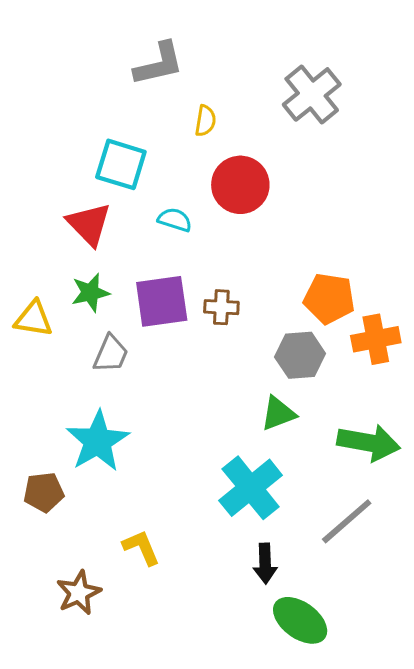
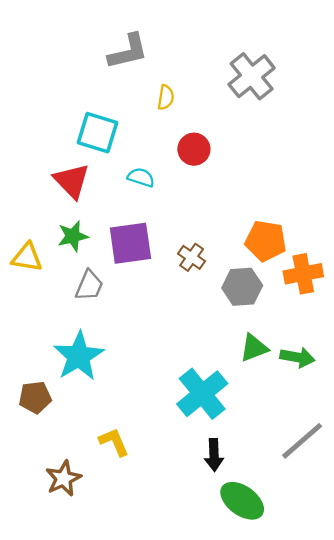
red circle: (240, 185) -> (194, 149), size x0.7
brown cross: (221, 307) -> (192, 257), moved, turned 32
green triangle: (278, 414) -> (254, 348), moved
green arrow: (369, 443) -> (297, 357), size x0.7
gray line: (347, 521) -> (302, 441), moved

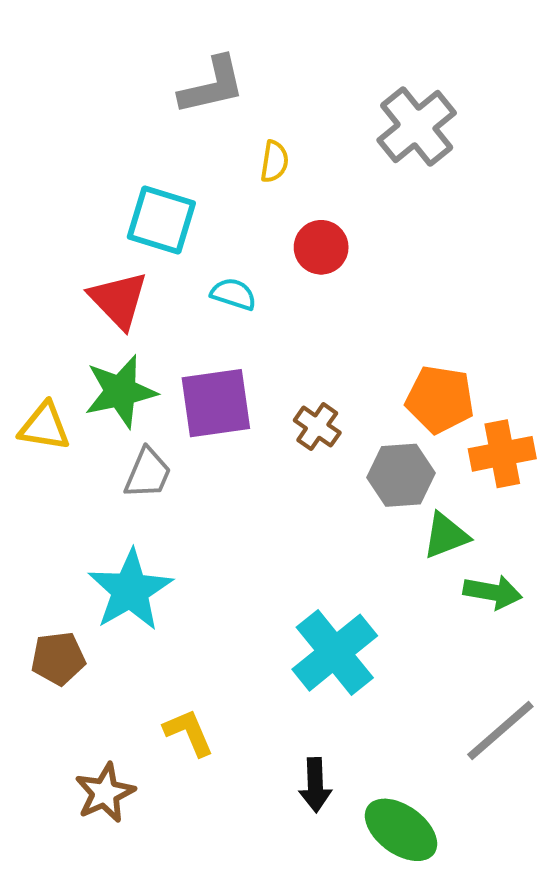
green star: (73, 236) -> (120, 391), size x1.4
green triangle: (254, 348) -> (446, 536), moved
black arrow: (214, 455) -> (315, 785), moved

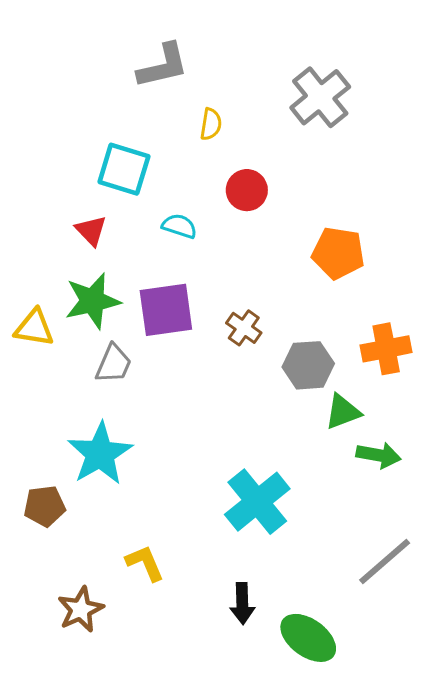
red triangle: (118, 300) -> (91, 231), size x0.7
orange pentagon: (440, 399) -> (338, 253), moved

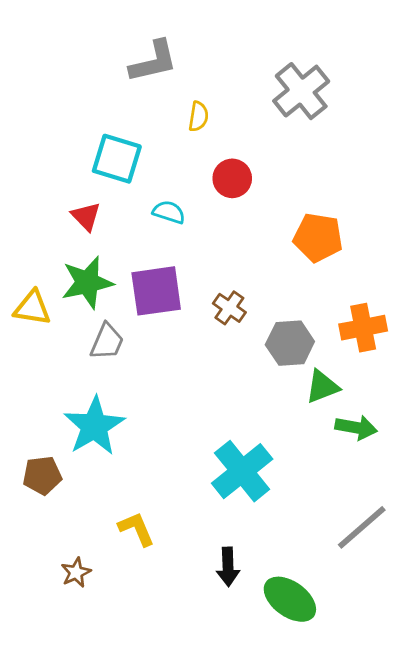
brown star: (81, 609) -> (76, 572), size x0.7

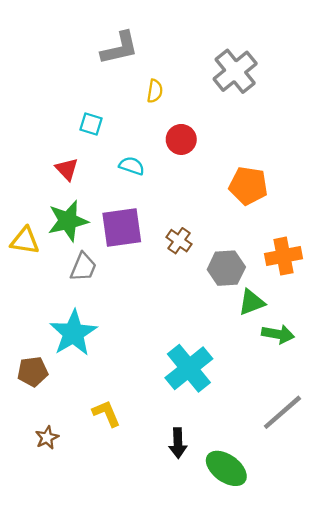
cyan square: (117, 159) -> (91, 124), size x0.6
brown star: (76, 572) -> (47, 438), moved

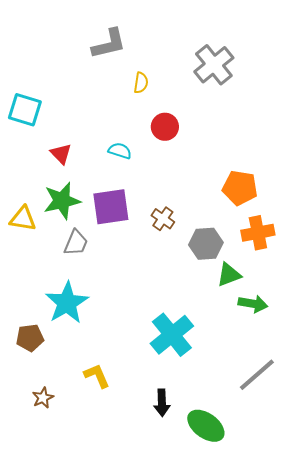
cyan square: (91, 124) -> (25, 110), moved, size x1.6
orange pentagon: (248, 186) -> (240, 188), moved

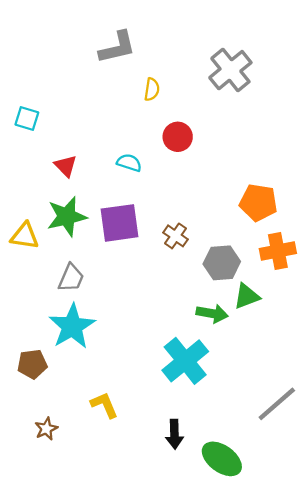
cyan square: (25, 110) -> (27, 118), size x0.7
gray trapezoid: (76, 243) -> (71, 278), moved
green arrow: (253, 304) -> (212, 313), moved

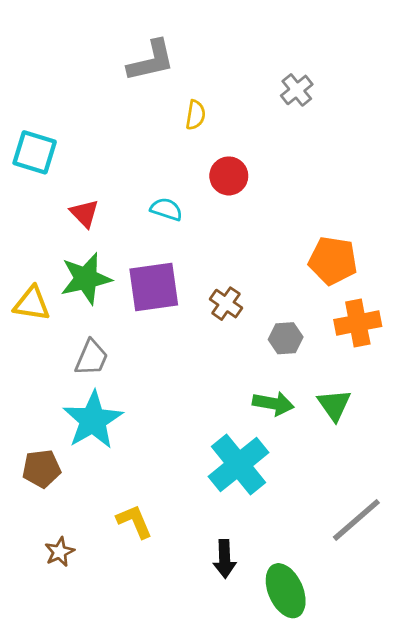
gray cross: (230, 70) -> (297, 90), size x0.6
cyan square: (27, 118) -> (35, 152), size x1.4
gray hexagon: (222, 263) -> (286, 338), size x0.7
green triangle: (247, 296) -> (334, 405), moved, turned -44
green ellipse: (222, 459) -> (286, 591), turned 30

